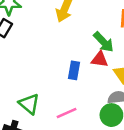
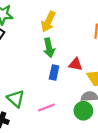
green arrow: (104, 42) -> (49, 48), moved, turned 30

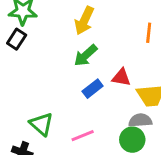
green arrow: (49, 48) -> (86, 55), turned 60
blue rectangle: (54, 73) -> (93, 89), turned 40

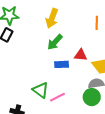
blue rectangle: (93, 89) -> (62, 64), turned 40
green triangle: (41, 124) -> (41, 90), moved

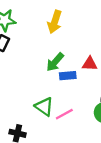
green arrow: (55, 42) -> (55, 62), moved

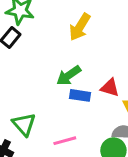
green triangle: (44, 107) -> (24, 124), moved

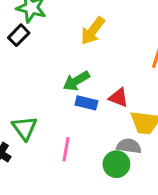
pink line: (65, 141) -> (66, 149), turned -70

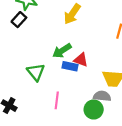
red triangle: (119, 98) -> (81, 60), moved
green triangle: (25, 128) -> (36, 72), moved

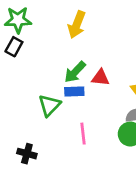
blue rectangle: (70, 66) -> (74, 92), moved
green triangle: (36, 72) -> (49, 105), turned 36

